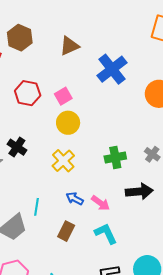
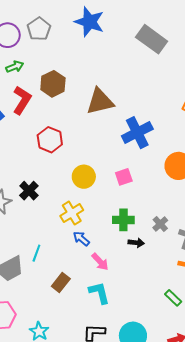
brown triangle: (69, 46) -> (100, 101), size x1.4
pink square: (63, 96) -> (124, 177), moved
black arrow: (139, 191) -> (136, 243), moved, size x0.6
blue arrow: (75, 199) -> (81, 239), moved

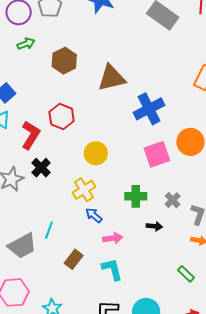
red L-shape: (22, 100) -> (31, 135), moved
pink square: (124, 177) -> (157, 154), moved, size x1.5
black arrow: (136, 243) -> (154, 226), moved
pink arrow: (100, 262) -> (113, 238), turned -54

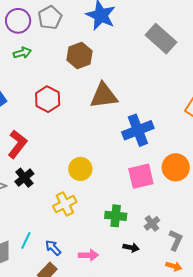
brown hexagon: (64, 61) -> (79, 56), moved
red hexagon: (62, 117) -> (48, 99), moved
blue arrow: (94, 215) -> (53, 248), moved

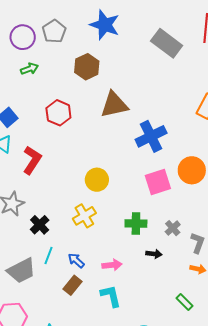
black cross: (24, 178) -> (40, 225), moved

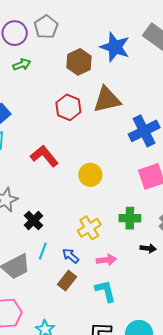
blue star: (105, 25) -> (115, 47), moved
red hexagon: (58, 113) -> (68, 107), moved
red L-shape: (32, 160) -> (44, 156), moved, turned -72
yellow cross: (84, 216) -> (89, 228), moved

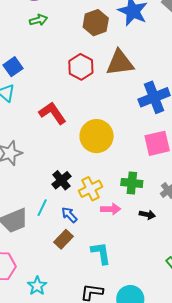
yellow circle: (90, 175) -> (97, 136), size x1.4
black cross: (34, 221) -> (61, 180), moved
pink arrow: (106, 260) -> (111, 209), moved

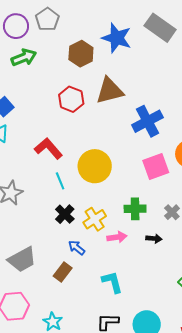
green arrow: (38, 20) -> (24, 57), size x1.4
cyan line: (42, 208) -> (60, 181), moved, turned -42
brown rectangle: (64, 239) -> (63, 272), moved

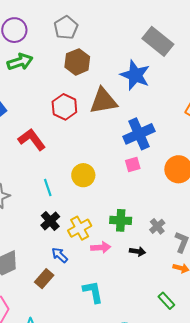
gray pentagon: (47, 19) -> (66, 28), moved
blue star: (117, 38) -> (135, 75), moved
red L-shape: (48, 148) -> (32, 140), moved
yellow circle: (95, 166) -> (83, 175), size x0.7
pink square: (156, 167) -> (133, 164), moved, size x0.6

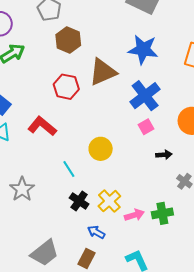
blue star: (135, 75) -> (143, 49), moved
green cross: (121, 220) -> (162, 213), moved
black arrow: (137, 251) -> (164, 155), moved

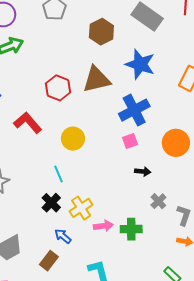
brown hexagon: (68, 40) -> (101, 32), moved
yellow circle: (101, 149) -> (73, 139), moved
cyan line: (69, 169) -> (58, 174), moved

